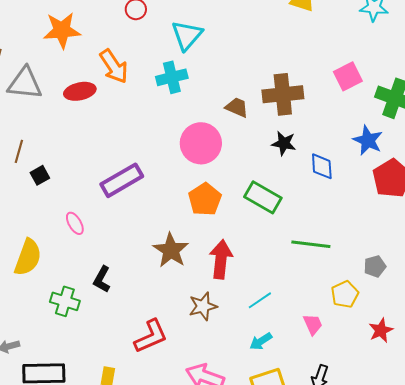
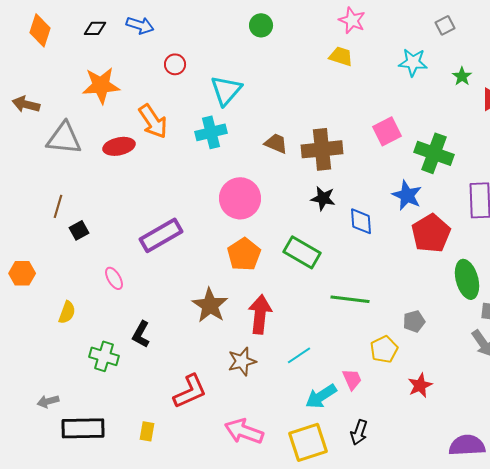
brown trapezoid: (237, 107) -> (276, 143), moved
yellow semicircle: (28, 257) -> (67, 312), size x0.6
cyan arrow: (261, 341) -> (321, 396), moved, size x1.4

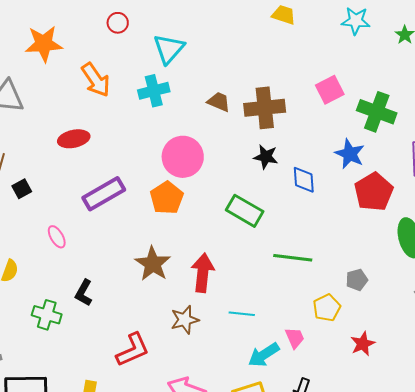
red ellipse: (119, 146) -> (74, 139), moved
orange pentagon: (244, 254) -> (167, 198), moved
cyan line: (299, 355) -> (242, 314), turned 40

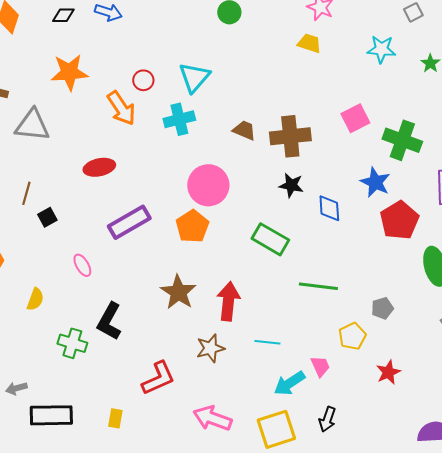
red circle: (118, 23) -> (143, 80), moved
black L-shape: (84, 293) -> (109, 321), size x1.4

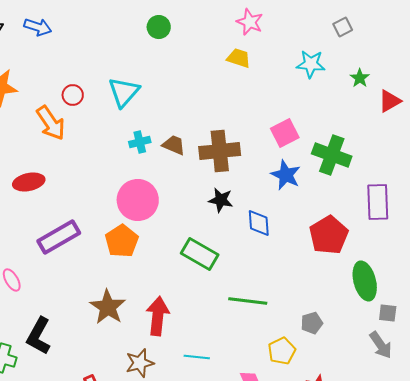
cyan cross: (179, 119) -> (140, 142), moved, size x0.7
blue star: (375, 182) -> (286, 175), moved

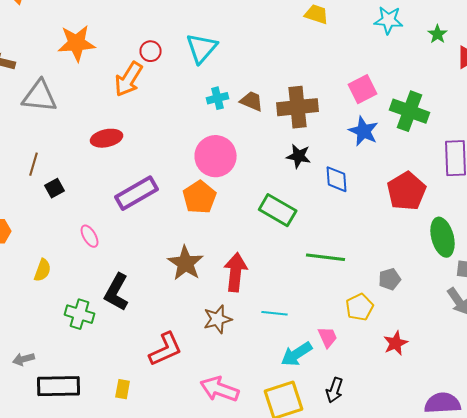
orange arrow: (51, 123) -> (129, 79), turned 66

